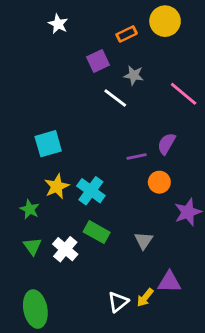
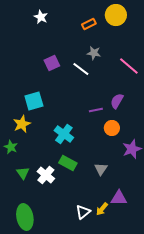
purple square: (98, 61) -> (52, 63), moved
yellow star: (57, 186) -> (22, 124), moved
green star: (30, 209) -> (11, 147), moved

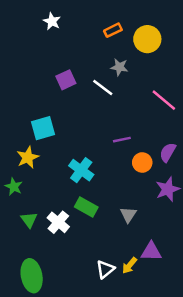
yellow circle: (116, 15) -> (147, 39), moved
pink line: (129, 66) -> (164, 100), moved
purple semicircle: (117, 101) -> (168, 152), moved

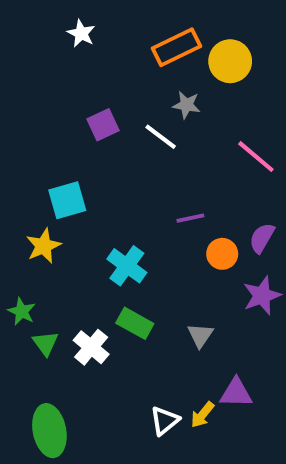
orange rectangle: (113, 30) -> (177, 47), size x1.6
green star: (14, 187) -> (22, 311), moved

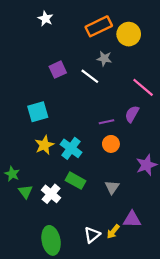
purple semicircle: (262, 238) -> (132, 114), moved
yellow star: (43, 246) -> (44, 145), moved
orange circle: (222, 254) -> (111, 144), moved
green ellipse: (49, 431) -> (51, 240), moved

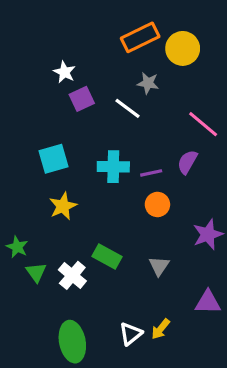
white star: (45, 19) -> (64, 72), moved
cyan cross: (71, 148) -> (113, 167), moved, turned -35
purple triangle: (132, 219) -> (208, 302), moved

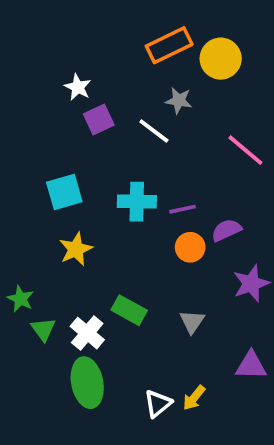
purple semicircle: (187, 162) -> (226, 230), moved, turned 35
green ellipse: (72, 342) -> (87, 383), moved

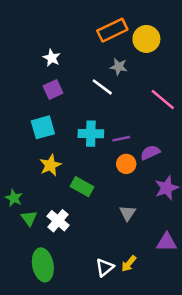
purple square: (99, 120) -> (53, 89), moved
green rectangle: (129, 310) -> (82, 187), moved
green ellipse: (87, 383) -> (43, 265), moved

